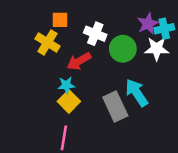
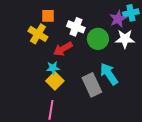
cyan cross: (164, 29) -> (131, 13), moved

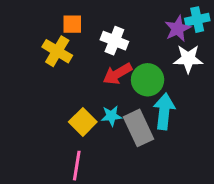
green circle: (98, 39) -> (148, 80), moved
red arrow: (63, 49) -> (117, 74), moved
cyan star: (53, 68) -> (111, 116), moved
cyan arrow: (109, 74) -> (164, 111), turned 40

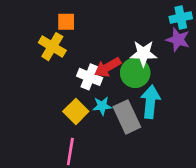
purple star: (178, 29) -> (178, 40), moved, turned -30
white cross: (114, 41) -> (90, 77), moved
white star: (188, 59) -> (143, 53), moved

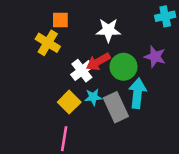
purple star: (178, 40) -> (155, 57), moved
white star: (143, 53) -> (108, 30), moved
white cross: (90, 77) -> (82, 71), turned 30

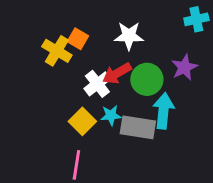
orange square: (60, 20) -> (78, 39), moved, turned 30
purple star: (155, 57) -> (184, 67), turned 30
gray rectangle: (116, 107) -> (138, 127), turned -56

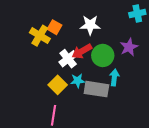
cyan arrow: (163, 111) -> (114, 78), size x0.7

